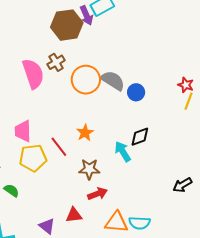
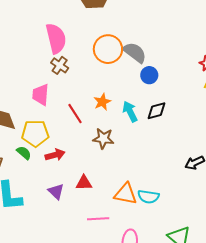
brown cross: (56, 62) -> (60, 65), moved, turned -30
blue circle: (136, 92) -> (149, 75), moved
cyan arrow: (123, 151) -> (130, 112), moved
yellow pentagon: (33, 158) -> (35, 133), moved
red arrow: (98, 194) -> (55, 155), moved

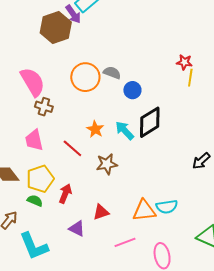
gray semicircle: (135, 52) -> (112, 73), size x0.7
black diamond: (157, 111) -> (150, 122), size x1.5
red arrow: (55, 155) -> (65, 194), turned -36

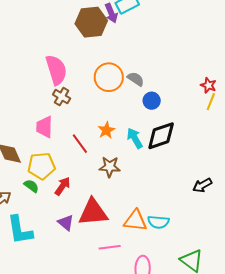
red triangle: (101, 212) -> (93, 212), size x1.8

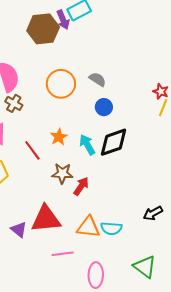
gray semicircle: (136, 79) -> (98, 79), moved
black arrow: (202, 185) -> (153, 213), moved
red arrow: (63, 186) -> (81, 186), moved

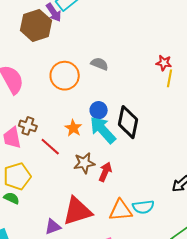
brown cross: (14, 103) -> (28, 126), moved
blue circle: (104, 107) -> (99, 110), moved
black diamond: (114, 142) -> (128, 122), turned -48
cyan arrow: (87, 145) -> (103, 130), size x1.4
purple triangle: (19, 229) -> (53, 227), turned -48

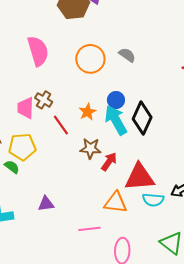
cyan semicircle: (143, 207) -> (153, 200), moved
red triangle: (77, 211) -> (140, 177), moved

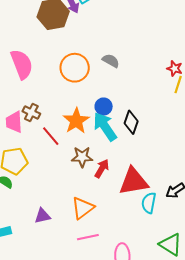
orange star: (87, 112) -> (76, 121), size x1.5
black diamond: (142, 118) -> (131, 122), size x0.7
cyan semicircle: (153, 200) -> (149, 203), turned 100
orange triangle: (116, 203) -> (83, 208), moved, turned -40

